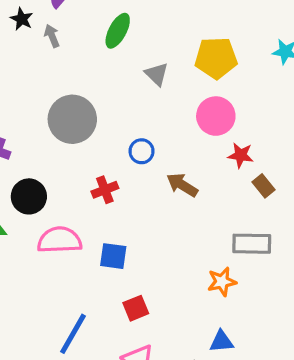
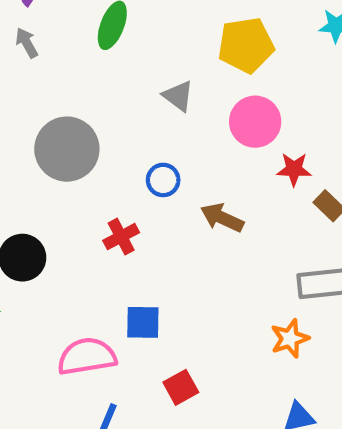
gray triangle: (157, 74) -> (178, 96), moved
pink semicircle: (60, 240) -> (87, 356), moved

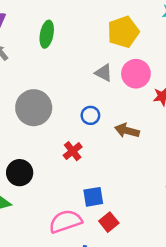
gray triangle: (178, 96) -> (104, 73), moved
red square: (181, 387) -> (109, 222), moved

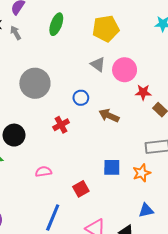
yellow pentagon: (123, 32) -> (106, 29), moved
blue square: (93, 197) -> (112, 167), moved
pink semicircle: (65, 221) -> (43, 172), moved, size x0.6

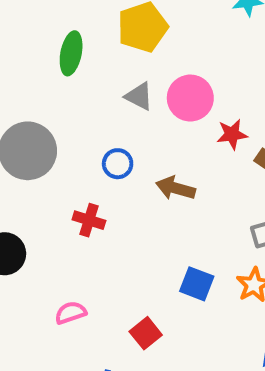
green ellipse: (56, 24) -> (71, 53), moved
red cross: (61, 125) -> (89, 220), turned -35
blue square: (112, 167) -> (197, 284), turned 30

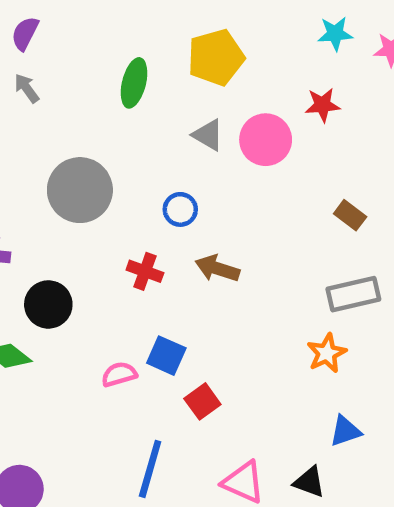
red star: (232, 134) -> (323, 105), moved
brown arrow: (176, 188) -> (217, 268), moved
blue square: (197, 284) -> (166, 356), moved

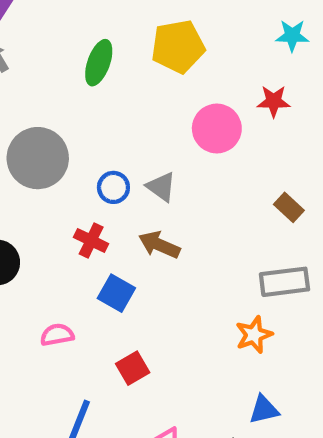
gray triangle: (208, 135) -> (161, 187), moved
blue circle: (180, 209) -> (113, 187), moved
blue square: (166, 356) -> (116, 293), moved

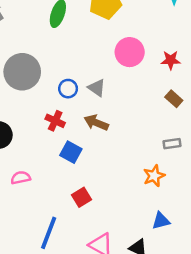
red star: (274, 101) -> (171, 60), moved
gray rectangle: (284, 282) -> (172, 144), size x0.6
pink semicircle: (57, 335) -> (21, 178), moved

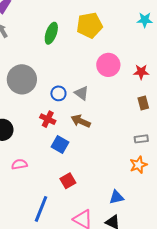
brown rectangle: (174, 99) -> (143, 103), turned 32
orange star: (154, 176) -> (138, 165), moved
blue triangle: (161, 221) -> (116, 197), moved

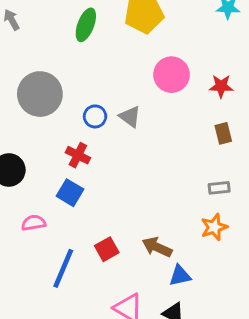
brown arrow: (81, 121) -> (157, 247), moved
blue square: (60, 145) -> (70, 193), moved
blue line: (41, 209) -> (63, 268), moved

